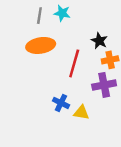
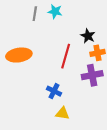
orange ellipse: (41, 45) -> (19, 55), moved
yellow triangle: (81, 113) -> (62, 113), moved

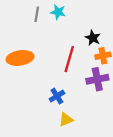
blue cross: (54, 91) -> (57, 96), turned 32
yellow triangle: (62, 113) -> (66, 120), turned -32

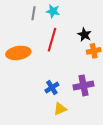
red line: (69, 59) -> (52, 40), moved
purple cross: (97, 79) -> (83, 85), moved

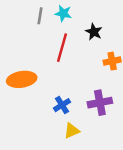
black star: (84, 35) -> (94, 32), moved
orange ellipse: (18, 53) -> (22, 79), moved

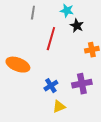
cyan star: (63, 13) -> (67, 11), moved
orange ellipse: (22, 79) -> (18, 65), turned 30

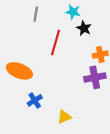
purple cross: (82, 84) -> (95, 77), moved
blue cross: (51, 86) -> (35, 100), moved

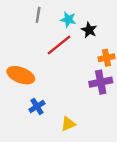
cyan star: (73, 12) -> (68, 20), moved
red line: (55, 42) -> (59, 45), turned 35

